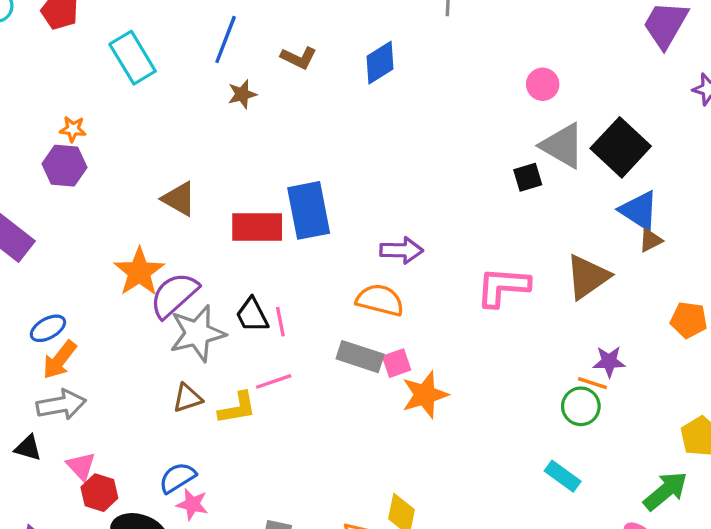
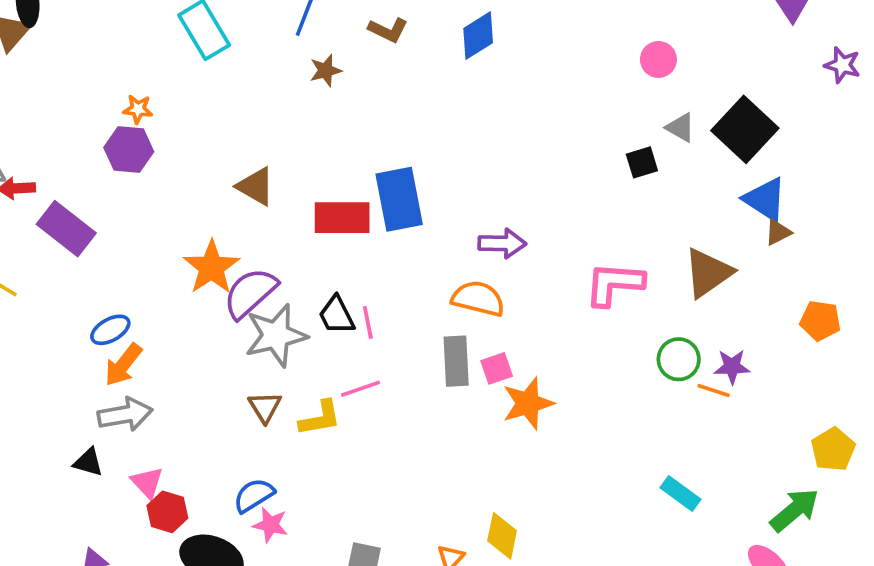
gray triangle: (563, 146) -> (681, 128), size x0.6
gray rectangle: (360, 357) -> (456, 361), turned 69
brown triangle: (187, 398) -> (265, 407), turned -44
green circle: (581, 406) -> (679, 359), moved

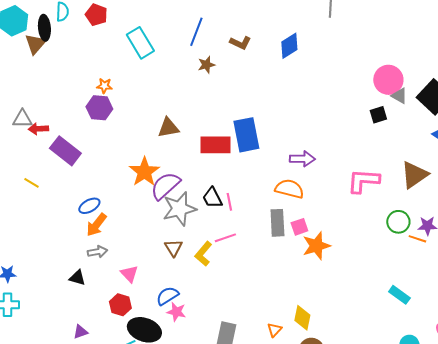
pink circle: (658, 59) -> (388, 80), moved, size x1.5
brown triangle: (256, 186) -> (168, 128), turned -40
gray arrow: (125, 414) -> (97, 252), size x0.7
yellow L-shape: (320, 418) -> (203, 254), turned 140
pink triangle: (147, 482) -> (129, 274), moved

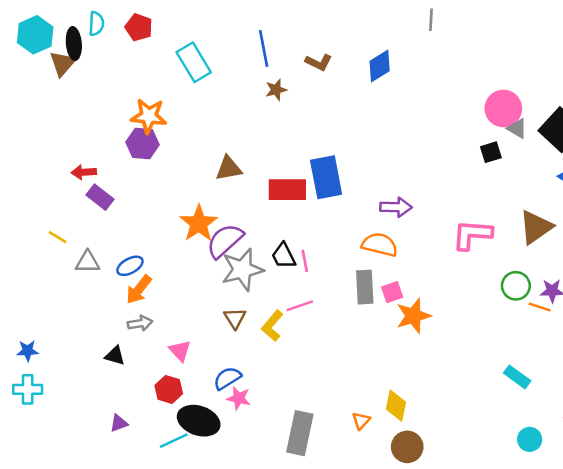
blue line: (196, 32) -> (264, 49), turned -32
orange star: (104, 86) -> (149, 116), size x1.8
gray triangle: (22, 119) -> (88, 262), moved
red arrow: (38, 129) -> (84, 172), moved
purple rectangle: (65, 151) -> (100, 197), size x0.7

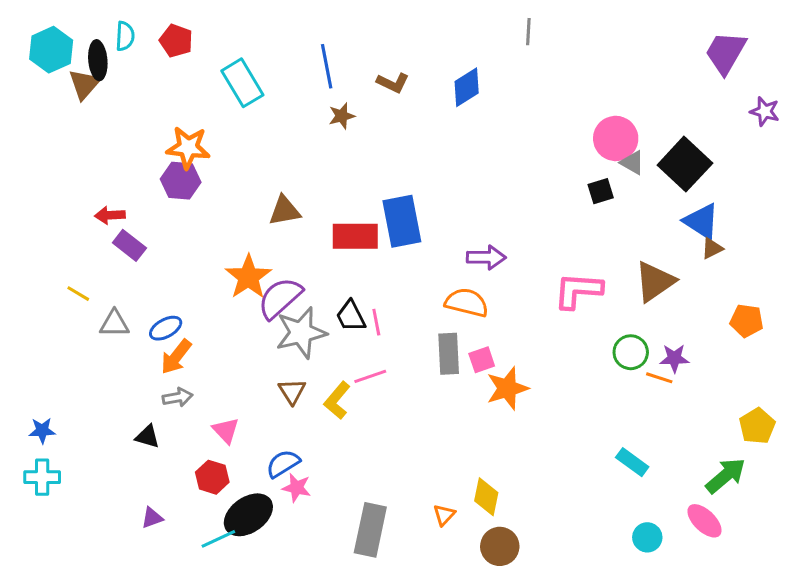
black ellipse: (199, 421) -> (248, 515), turned -54

